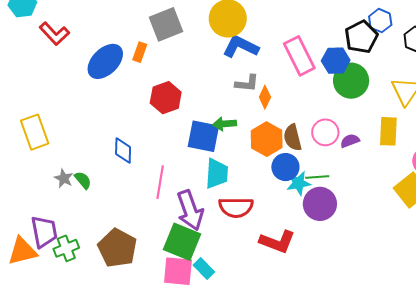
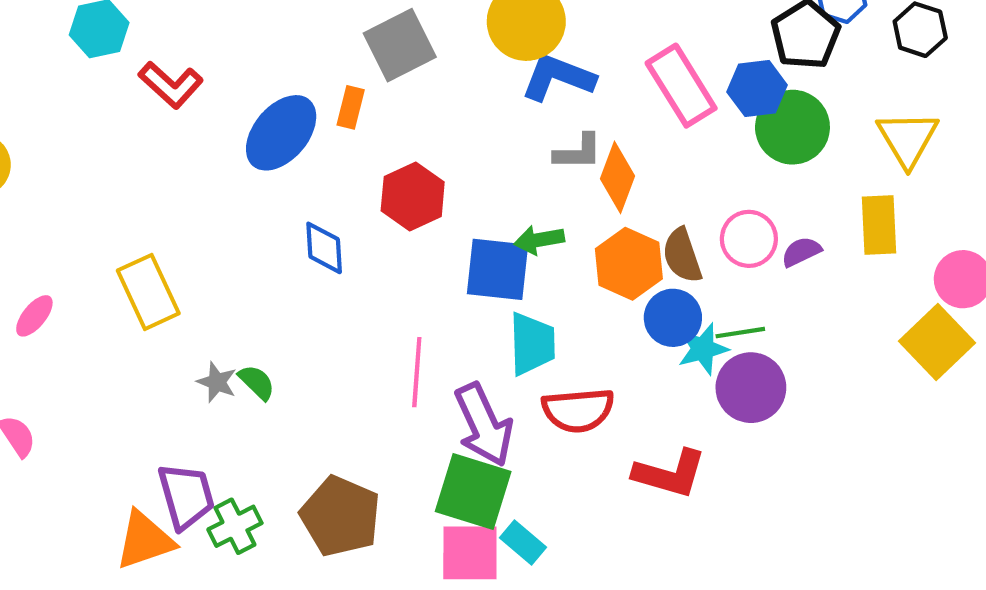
orange diamond: (265, 97) -> (618, 177), size x1.4
blue diamond: (123, 150) -> (324, 248), moved

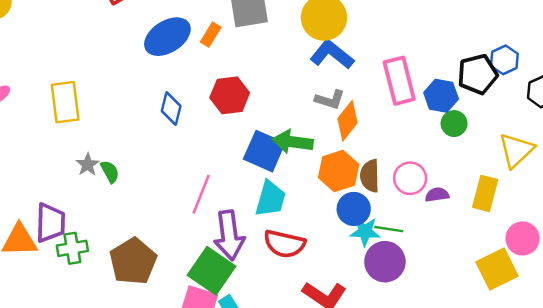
green circle: (792, 127) -> (454, 124), size x0.6
green arrow: (539, 240) -> (293, 142), size x1.4

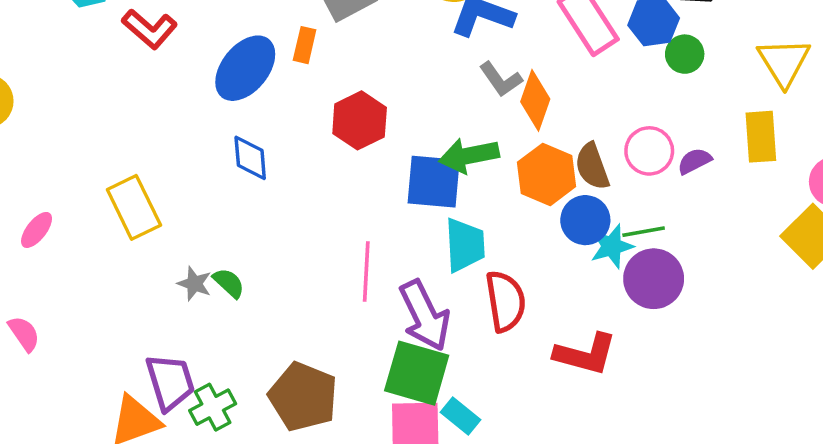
gray L-shape: (330, 100) -> (501, 79), turned 56
blue diamond: (171, 109) -> (250, 158), moved
red semicircle: (284, 244) -> (505, 301), turned -93

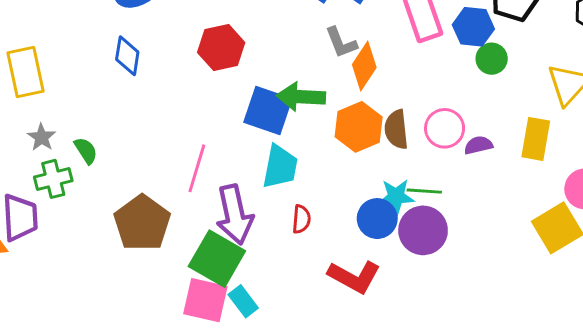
blue circle: (585, 220) -> (377, 219), moved
gray star: (194, 284) -> (42, 137), moved
red semicircle: (505, 301) -> (301, 219), size x0.6
brown pentagon: (303, 397) -> (142, 223), moved
green cross: (213, 407) -> (53, 179), moved

